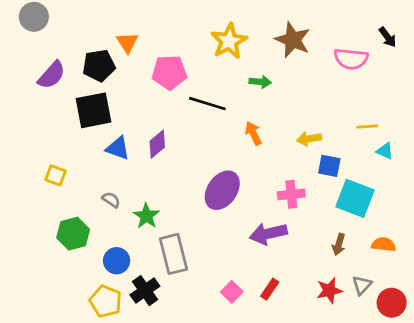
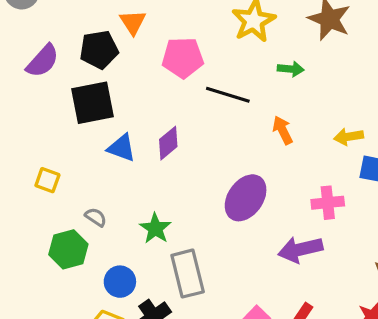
gray semicircle: (111, 200) -> (96, 217), moved

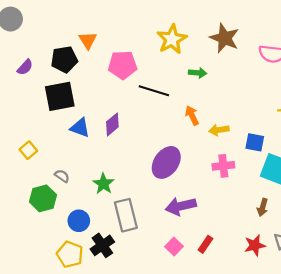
purple semicircle: (43, 61) -> (25, 67), size x0.7
yellow arrow: (349, 137) -> (219, 130), moved
yellow square: (47, 180) -> (28, 150), turned 30
purple arrow: (300, 249) -> (181, 206), moved

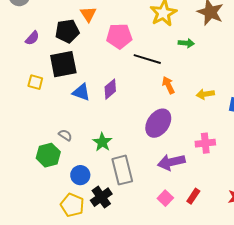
orange arrow: (192, 115) -> (168, 85), moved
yellow square: (28, 150) -> (35, 82), moved, turned -35
pink cross: (223, 166) -> (205, 143), moved

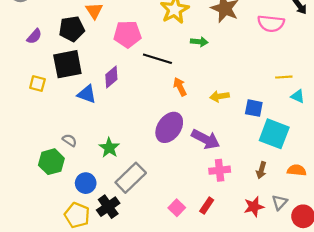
purple diamond: (110, 89) -> (111, 77), moved
pink cross: (205, 143) -> (220, 170), moved
purple arrow: (171, 162) -> (206, 139), moved, turned -140
gray rectangle: (122, 170) -> (131, 178), turned 60

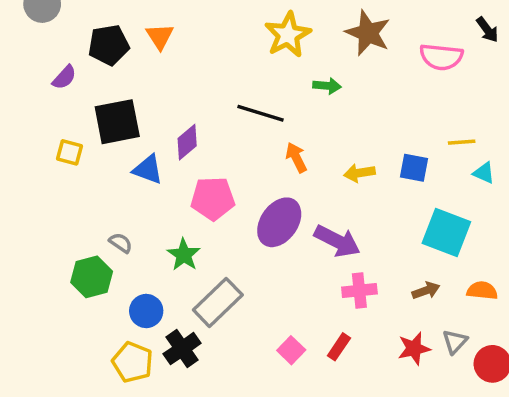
black pentagon: (72, 29) -> (109, 45), moved
pink pentagon: (127, 34) -> (213, 198), moved
blue square: (254, 108) -> (414, 168), moved
brown arrow: (261, 170) -> (426, 291), turned -126

